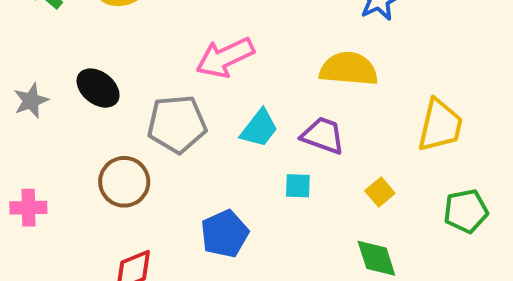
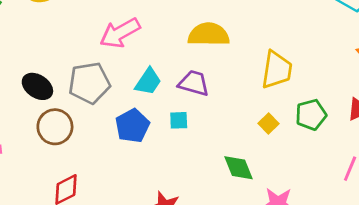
black ellipse: (98, 88) -> (37, 86), moved
yellow square: (380, 192) -> (269, 123), moved
green pentagon: (466, 211) -> (311, 115), moved
blue pentagon: (225, 234) -> (132, 126), moved

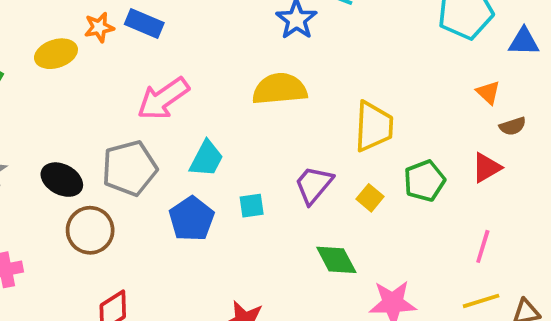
purple trapezoid: (194, 83) -> (314, 185), moved, turned -60

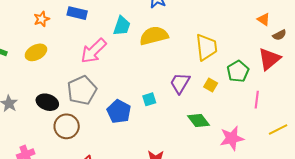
orange star: (99, 27) -> (42, 19), moved
yellow ellipse: (56, 54) -> (36, 52), moved
cyan trapezoid: (206, 159) -> (122, 26), moved
red triangle: (486, 168) -> (269, 59), size x1.4
pink line: (483, 246) -> (257, 100), moved

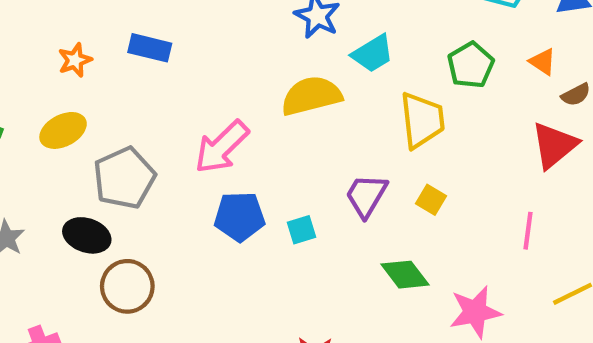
cyan trapezoid: (122, 26) -> (373, 54), moved, turned 40
pink arrow: (93, 51) -> (222, 147), moved
green pentagon: (238, 71) -> (471, 65), moved
gray pentagon: (82, 90) -> (124, 178), moved
blue pentagon: (119, 112) -> (240, 217), moved, turned -30

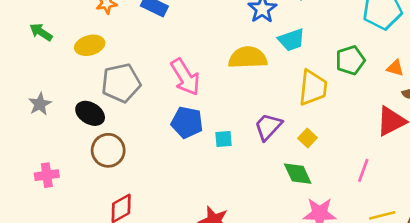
orange triangle: (543, 62) -> (395, 68), turned -30
pink arrow: (222, 147) -> (185, 77), turned -90
green diamond: (405, 275) -> (298, 174), moved

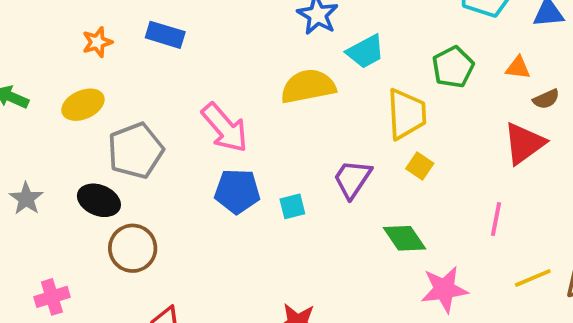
yellow square: (308, 138) -> (420, 166), moved

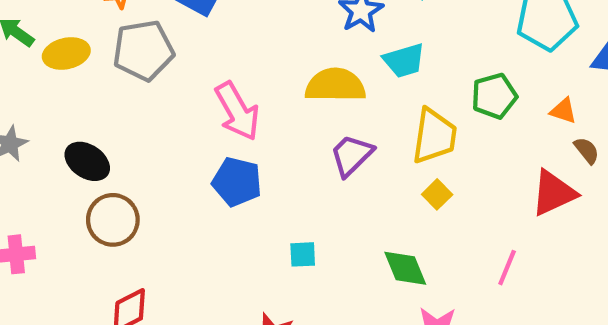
brown semicircle: (546, 99) -> (587, 150), turned -116
yellow ellipse: (83, 105) -> (66, 53), moved
gray pentagon: (136, 151) -> (143, 50), moved
purple trapezoid: (352, 179) -> (352, 155), moved
cyan square: (292, 206) -> (303, 254), moved

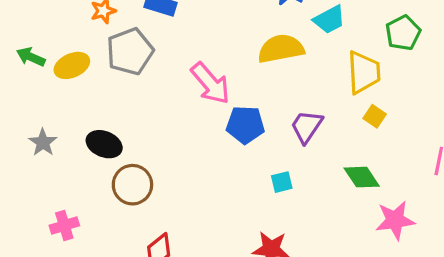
purple trapezoid: (352, 155) -> (307, 126), moved
blue pentagon: (237, 182) -> (245, 125), moved

